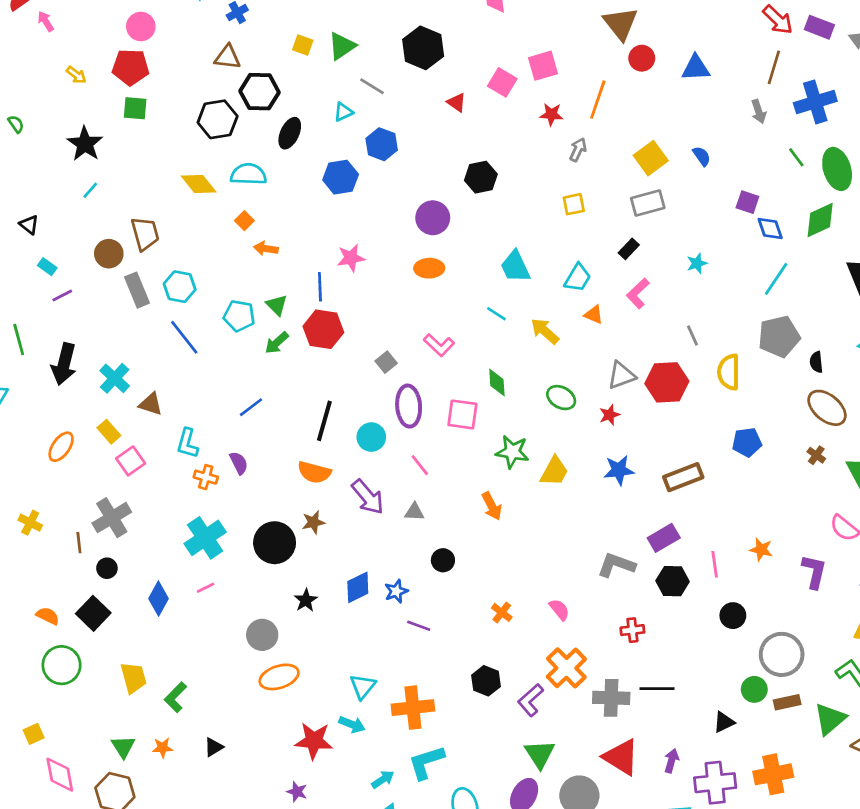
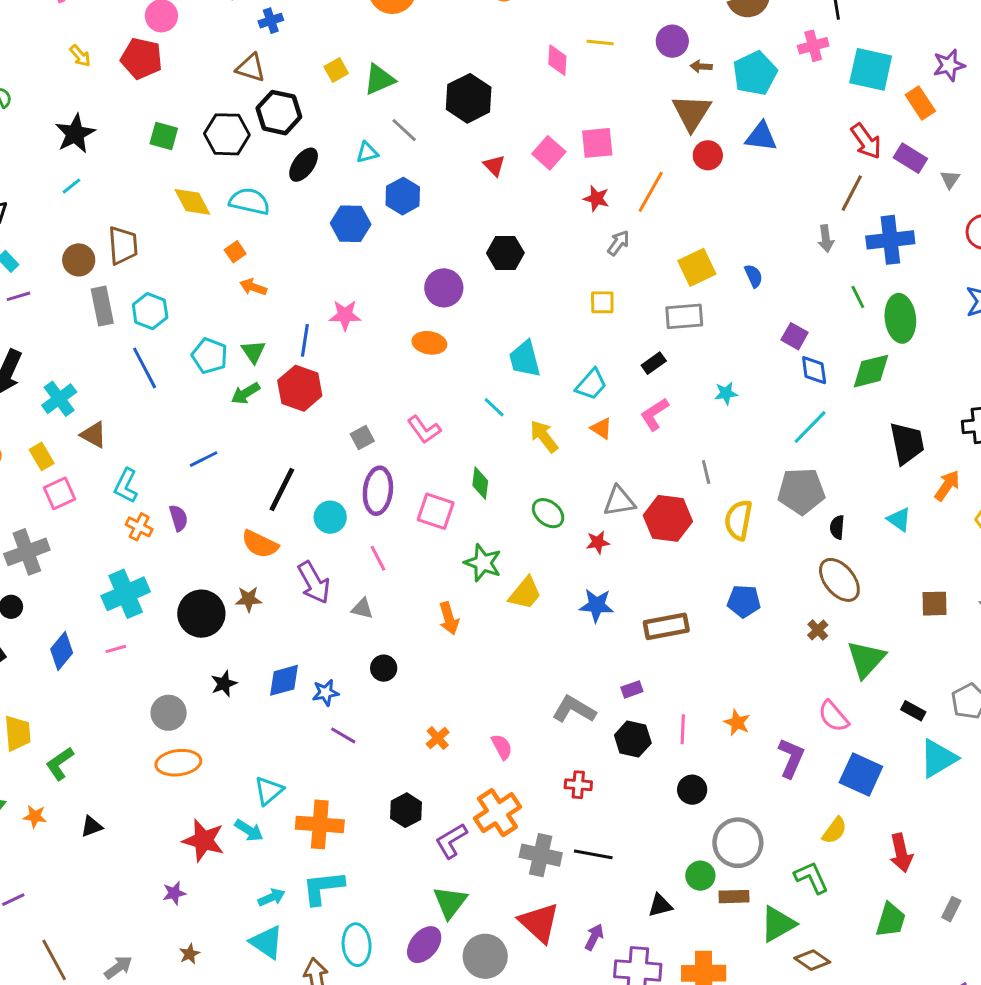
yellow square: (303, 45) -> (336, 70), turned 30
blue triangle: (696, 68) -> (761, 137), moved
green square: (135, 108) -> (164, 136), moved
purple rectangle: (664, 538) -> (632, 689), size x0.6
purple star: (297, 792) -> (174, 893), turned 30

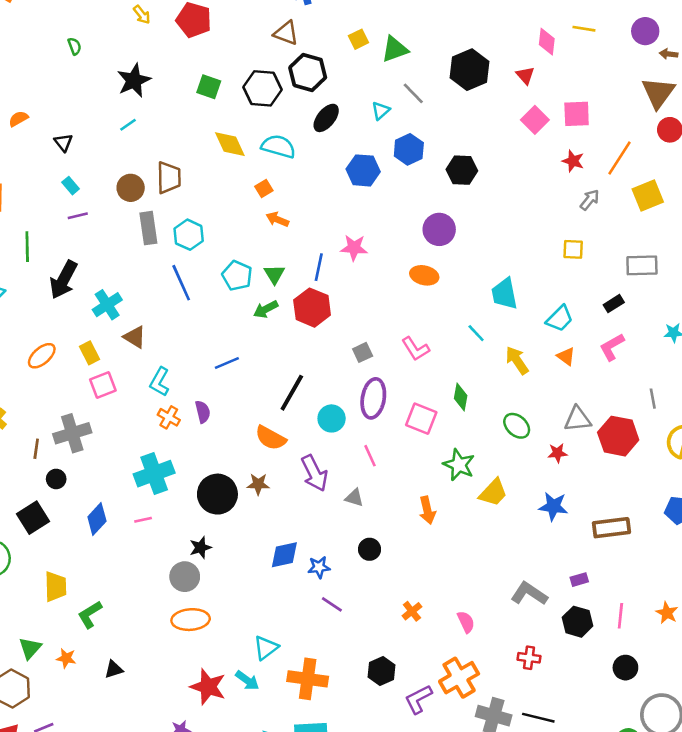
cyan triangle: (367, 152) -> (381, 111), turned -30
red triangle: (494, 165) -> (525, 75), moved
black hexagon: (505, 253) -> (462, 170), moved
yellow square: (697, 267) -> (648, 195), moved
black star: (224, 684) -> (200, 547), moved

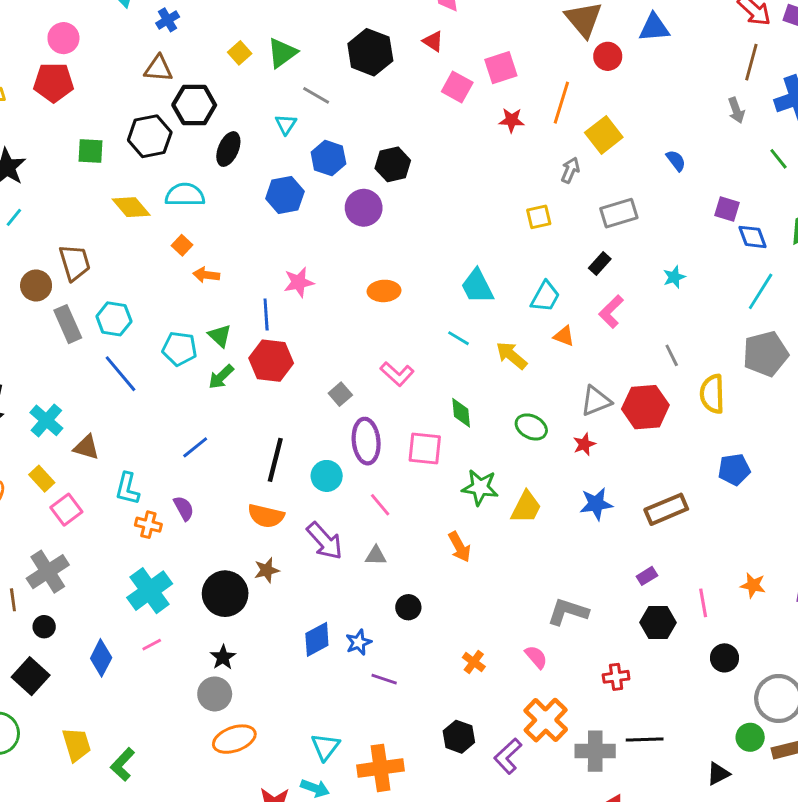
gray arrow: (590, 200) -> (570, 170), moved
purple circle: (439, 229) -> (364, 208), moved
gray L-shape: (529, 594) -> (568, 612), moved

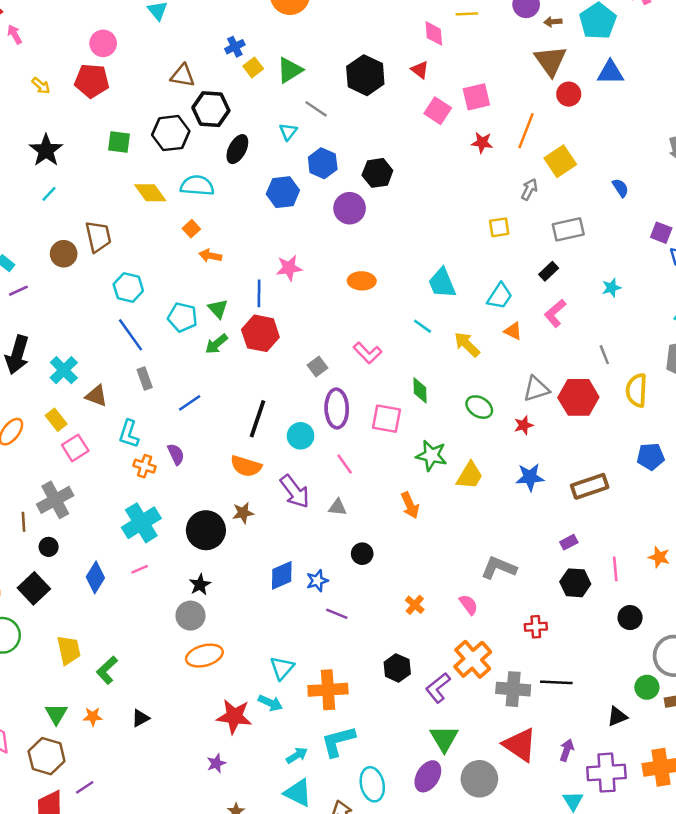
blue cross: (168, 20) -> (235, 47), moved
gray rectangle: (68, 324) -> (145, 378), moved, size x0.7

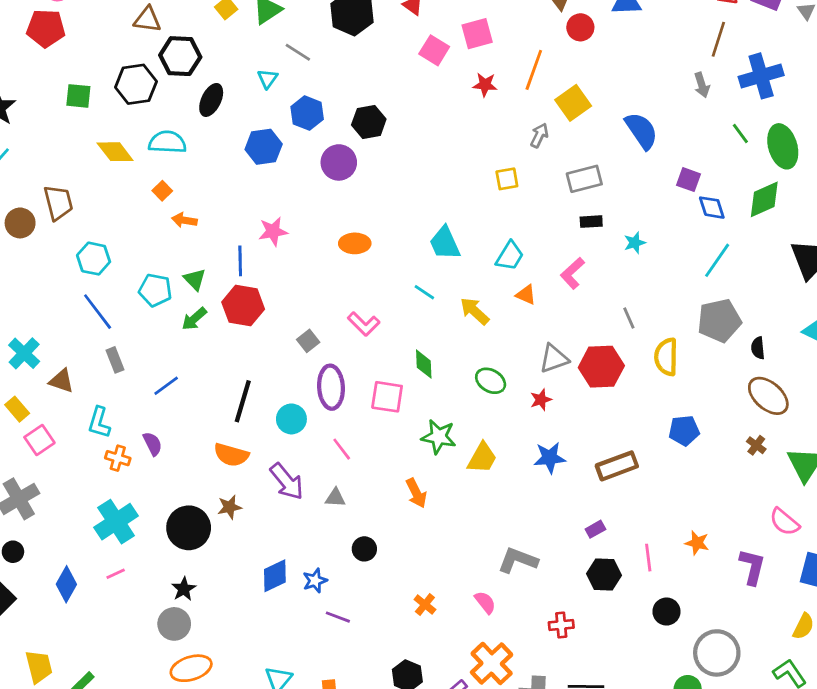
blue semicircle: (620, 188) -> (641, 131), size x1.8
black rectangle: (549, 271) -> (591, 222), moved, turned 42

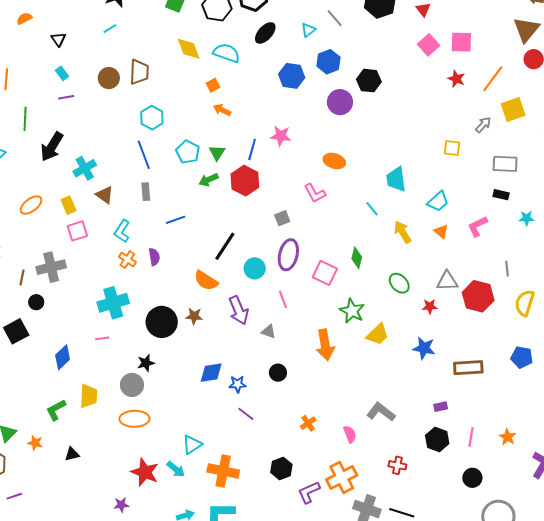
pink L-shape: (364, 324) -> (315, 193), moved
orange arrow: (416, 493) -> (325, 345), size x1.4
blue diamond: (66, 584) -> (63, 357), moved
yellow trapezoid: (39, 667) -> (89, 396), moved

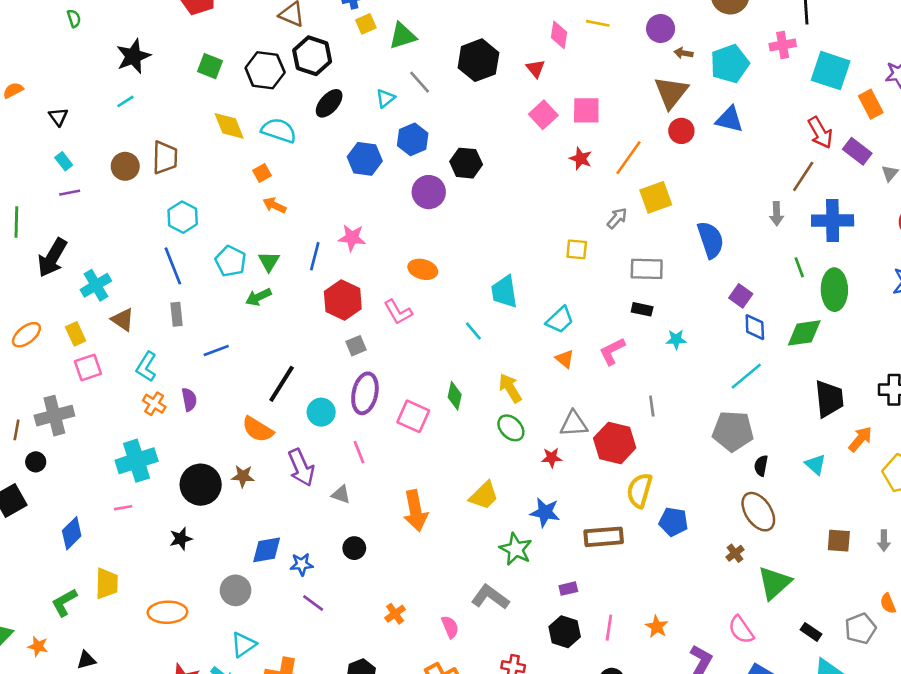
red hexagon: (245, 181) -> (343, 300), moved
yellow arrow: (403, 232) -> (510, 388), moved
yellow semicircle: (525, 303) -> (640, 490), moved
green star: (352, 311) -> (516, 549), moved
gray circle: (132, 385) -> (236, 590), moved

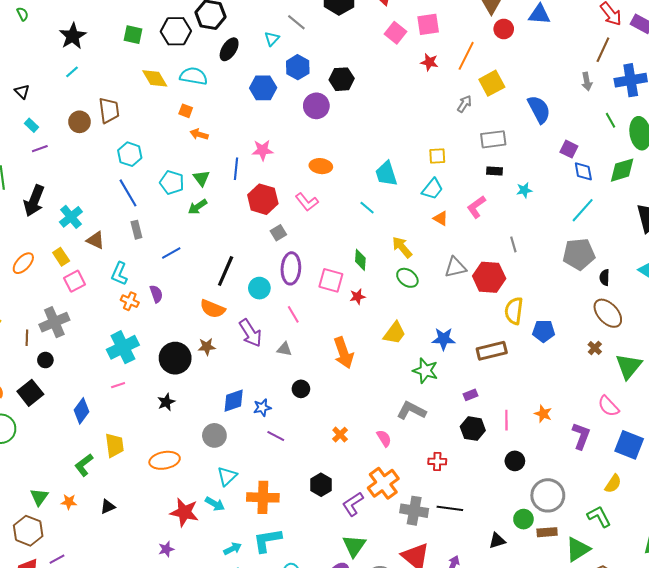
orange square: (262, 173) -> (186, 111), turned -32
yellow square: (577, 249) -> (437, 156), moved
red star: (552, 458) -> (357, 297), moved

